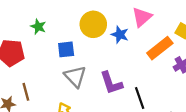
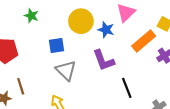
green star: (38, 27) -> (31, 16), moved
purple L-shape: (111, 83) -> (104, 60), moved

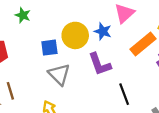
yellow circle: (81, 21) -> (75, 35), moved

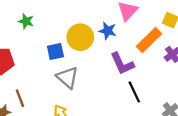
purple L-shape: (100, 64) -> (122, 64), moved

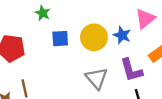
blue square: (55, 52) -> (60, 39), moved
gray triangle: (68, 78) -> (97, 78), moved

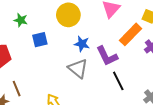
blue star: (122, 35) -> (82, 44), moved
yellow circle: (94, 37) -> (68, 15), moved

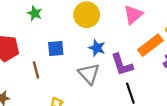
blue square: (40, 40) -> (56, 48), moved
brown line: (17, 89) -> (36, 70), moved

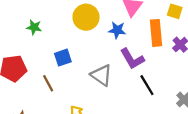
orange rectangle: (150, 45) -> (156, 33), turned -45
blue star: (97, 48) -> (117, 30), moved

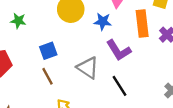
brown line: (48, 83) -> (48, 76), moved
black line: (147, 85) -> (120, 86), moved

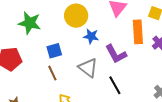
green star: (18, 21) -> (30, 23), size x1.6
blue star: (103, 22) -> (91, 36), moved

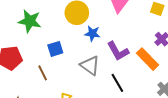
orange rectangle: (138, 32) -> (148, 59), moved, turned -40
brown line: (52, 73) -> (43, 73), moved

